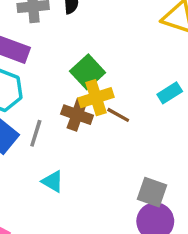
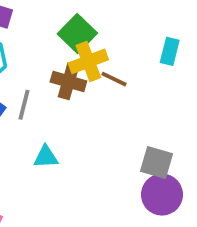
cyan rectangle: (170, 93) -> (170, 51), turned -40
cyan triangle: (53, 181) -> (46, 157), turned -30

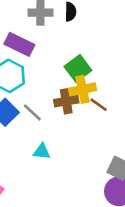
brown cross: (68, 81) -> (66, 101), turned -35
gray line: (24, 105) -> (32, 112), turned -70

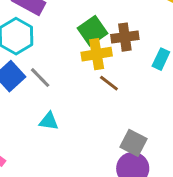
brown cross: (66, 101) -> (125, 37), moved
brown line: (99, 105) -> (109, 83), moved

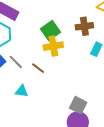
brown cross: (125, 37) -> (84, 26), moved
brown line: (109, 83) -> (38, 68), moved

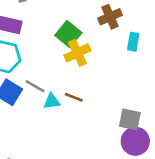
brown line: (38, 68) -> (74, 97), moved
cyan triangle: (22, 91) -> (52, 101), moved

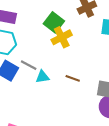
brown line: (74, 97) -> (73, 78), moved

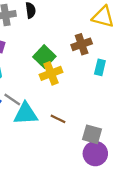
cyan triangle: (42, 77) -> (26, 114), size x1.6

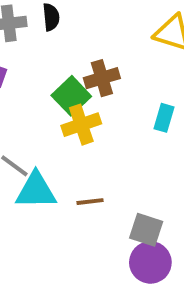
brown cross: (82, 44) -> (102, 78), moved
brown line: (58, 119) -> (90, 202), turned -35

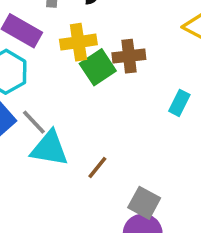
yellow cross: (81, 125) -> (78, 42), moved
brown line: (90, 202) -> (97, 167), turned -55

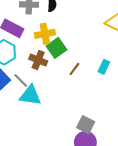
brown cross: (129, 56) -> (38, 60), moved, turned 30
brown line: (97, 167) -> (74, 69), moved

